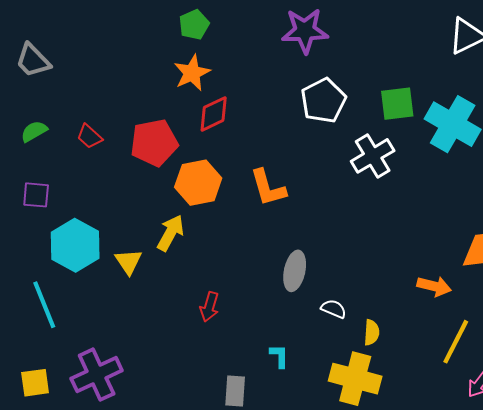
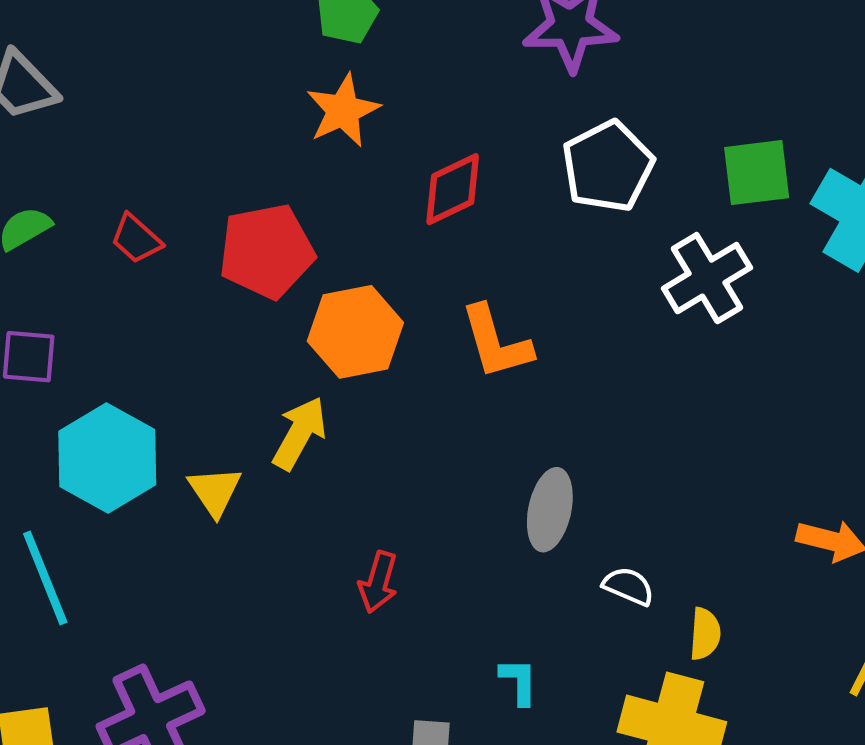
red diamond: (214, 114) -> (453, 189), moved

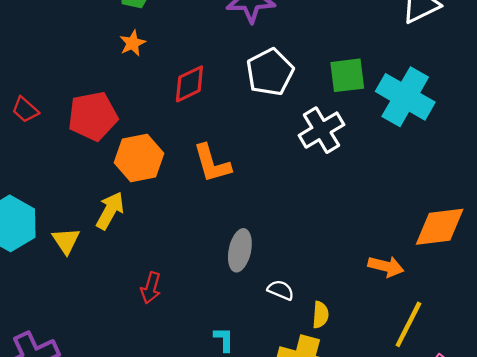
orange star: (343, 111) -> (133, 43), size x0.7

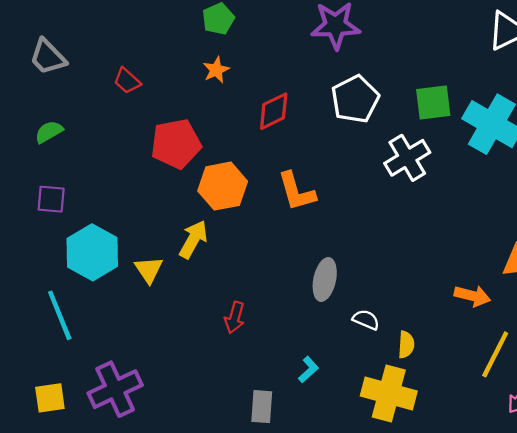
red trapezoid: (25, 110) -> (127, 81), moved
cyan L-shape: (224, 339) -> (308, 370), turned 48

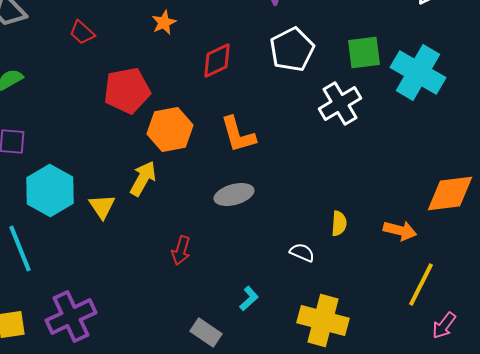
gray ellipse: (325, 279) -> (234, 194), moved, turned 63
yellow semicircle: (406, 345) -> (339, 224), moved
gray rectangle: (262, 407) -> (206, 332), turned -60

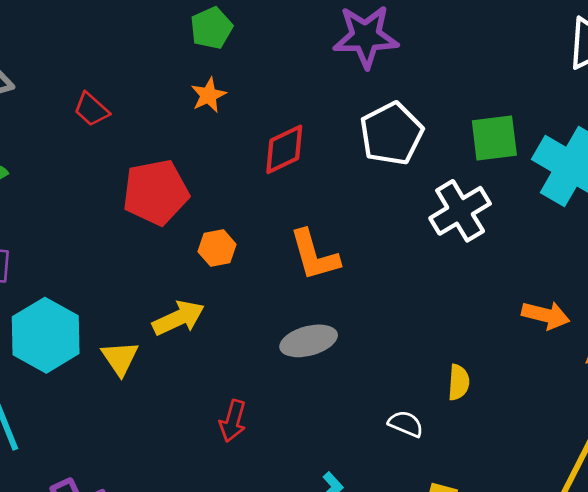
orange hexagon: (170, 130) -> (217, 248), size x0.6
yellow arrow: (143, 178) -> (179, 318), turned 36
orange arrow: (400, 230) -> (546, 315), moved

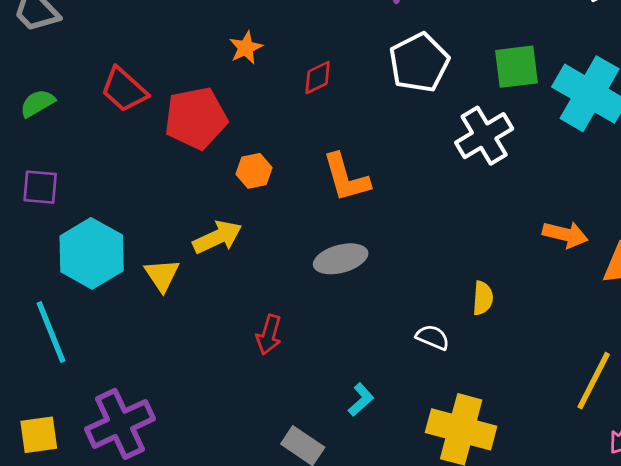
orange star: (209, 95) -> (246, 48), moved
red trapezoid: (91, 109) -> (124, 90), moved, size x1.4
red diamond: (284, 149) -> (318, 77), size x0.7

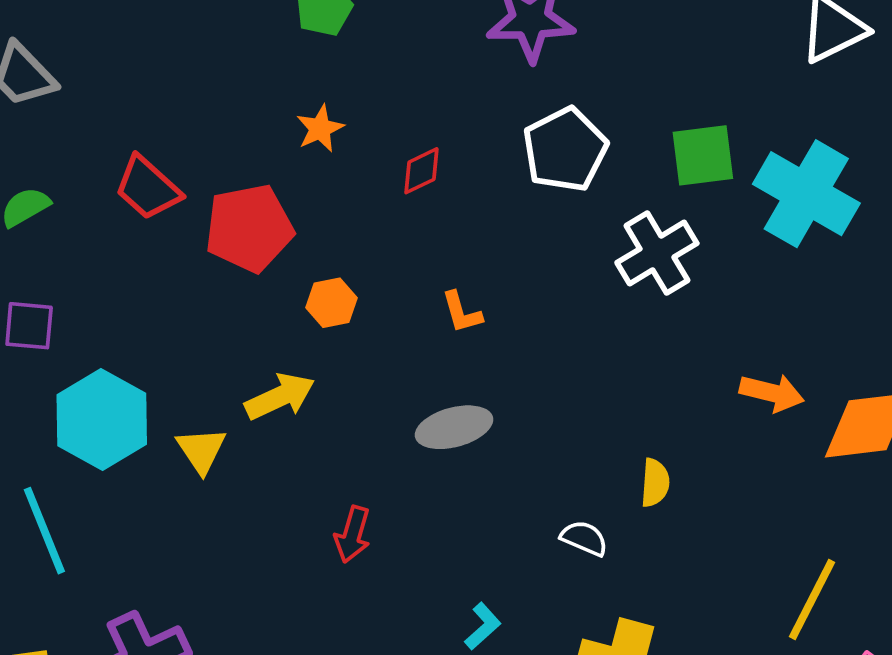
orange L-shape: (346, 178) -> (462, 312), size x0.6

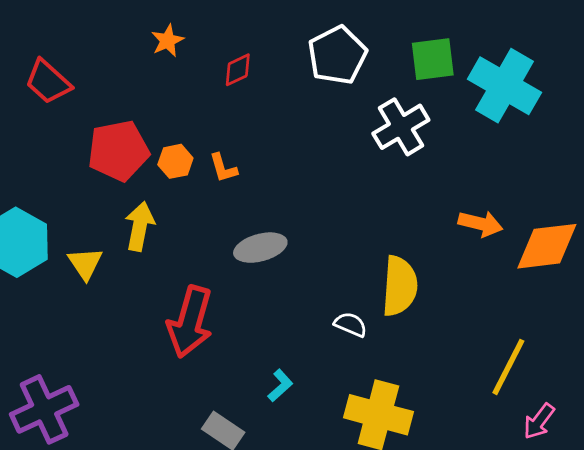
red pentagon: (249, 228) -> (118, 151), moved
orange L-shape: (462, 312) -> (223, 168), moved
yellow arrow: (280, 397) -> (140, 226), turned -54
yellow semicircle: (655, 483) -> (400, 286), size x1.8
red arrow: (353, 534) -> (190, 322), size x1.8

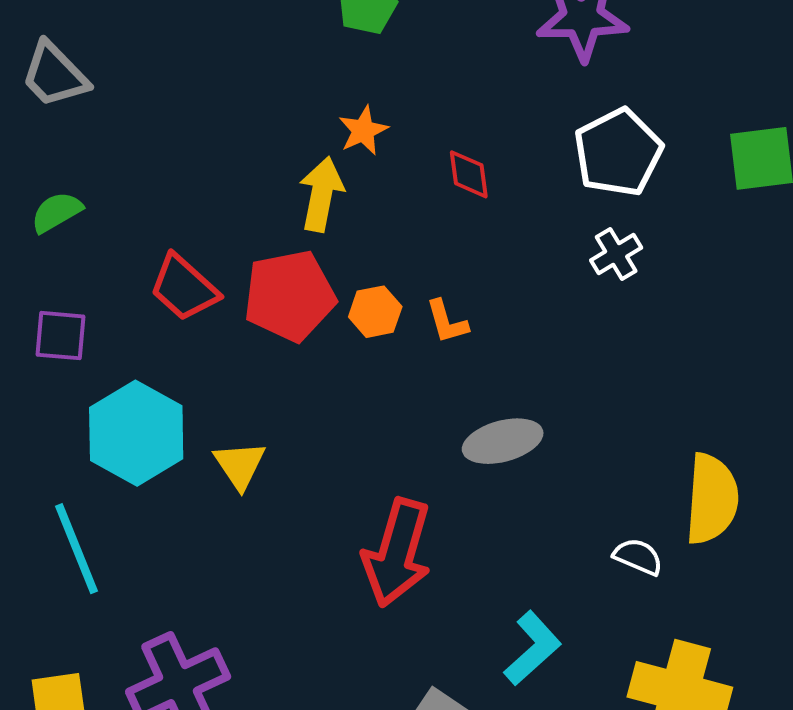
red diamond: (238, 70) -> (469, 174), turned -72
red trapezoid: (48, 82) -> (184, 288), moved
white cross: (401, 127) -> (616, 254), moved, size x0.6
yellow arrow: (140, 226) -> (321, 194), moved
cyan L-shape: (280, 386) -> (532, 648), size x1.5

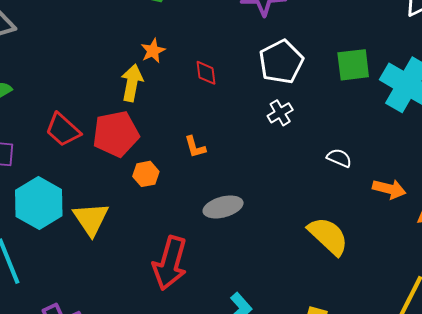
orange hexagon: (375, 312) -> (146, 174), moved
yellow triangle: (240, 465) -> (91, 219), size x1.4
yellow semicircle: (712, 499) -> (328, 236), turned -51
white semicircle: (638, 557) -> (339, 158), moved

